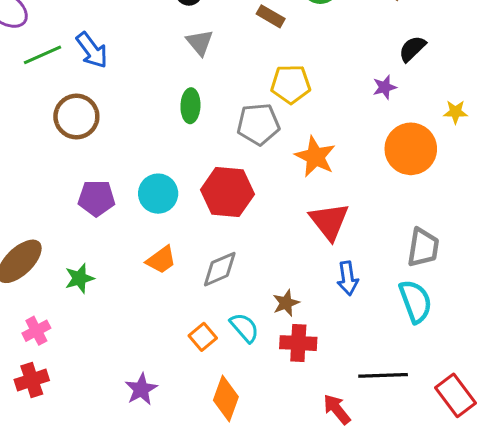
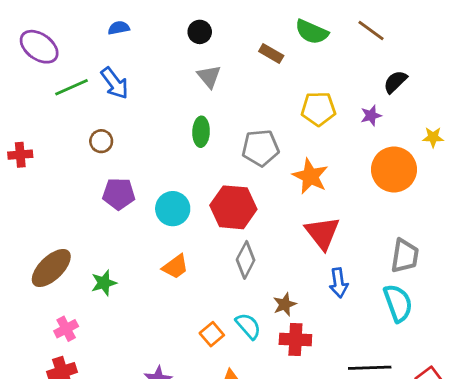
yellow pentagon: (291, 84) -> (318, 109), moved
brown circle: (76, 117) -> (101, 141), size x0.6
purple pentagon: (96, 198) -> (119, 194), moved
gray diamond: (220, 269) -> (246, 260), moved, turned -39

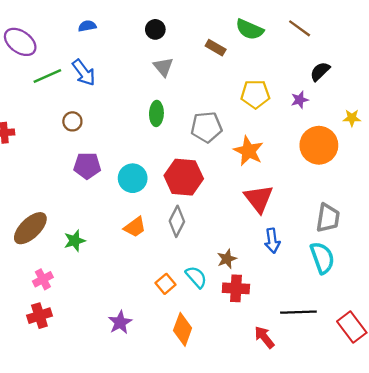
gray diamond: (246, 260) -> (177, 221), moved

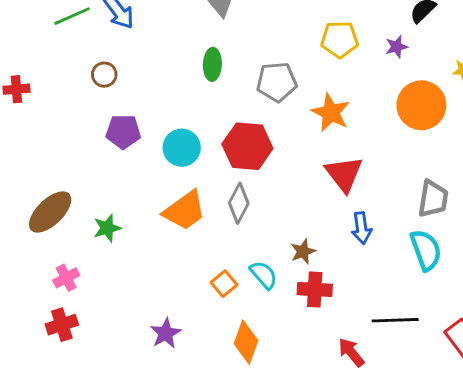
orange trapezoid: (135, 227) -> (185, 211), size x1.5

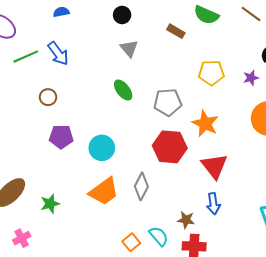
green ellipse: (212, 64) -> (123, 90), turned -40
red hexagon: (247, 146) -> (170, 147), moved
blue arrow: (361, 228) -> (213, 204), moved
brown star: (303, 251) -> (186, 220), turned 30

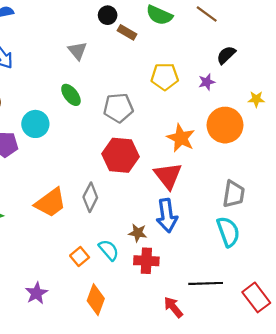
black circle: (122, 15) -> (108, 15), moved
orange star: (205, 124) -> (181, 138), moved
cyan circle: (102, 148) -> (35, 124), moved
blue arrow: (213, 204) -> (167, 216), size x1.4

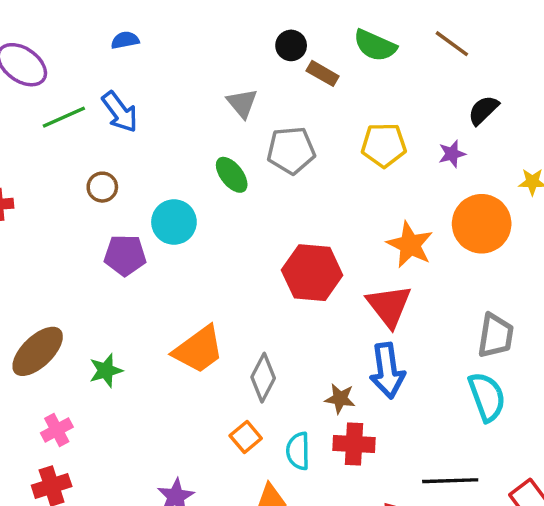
gray pentagon: (118, 108) -> (291, 150), moved
gray diamond: (90, 197) -> (263, 378), moved
cyan semicircle: (109, 250) -> (298, 451), moved, turned -140

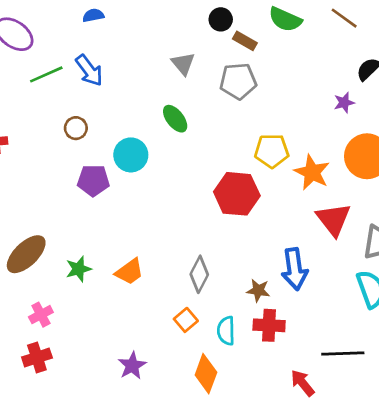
yellow pentagon: (384, 145) -> (272, 151), moved
gray pentagon: (291, 150) -> (238, 81), moved
red triangle: (389, 306) -> (333, 219), moved
orange trapezoid: (198, 350) -> (129, 272), moved, size x0.7

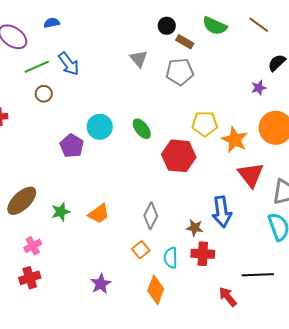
blue semicircle: (93, 15) -> (52, 23), moved
green ellipse: (175, 119) -> (142, 129), moved
brown circle: (76, 128) -> (44, 94), moved
purple pentagon: (93, 180) -> (72, 146), turned 30

